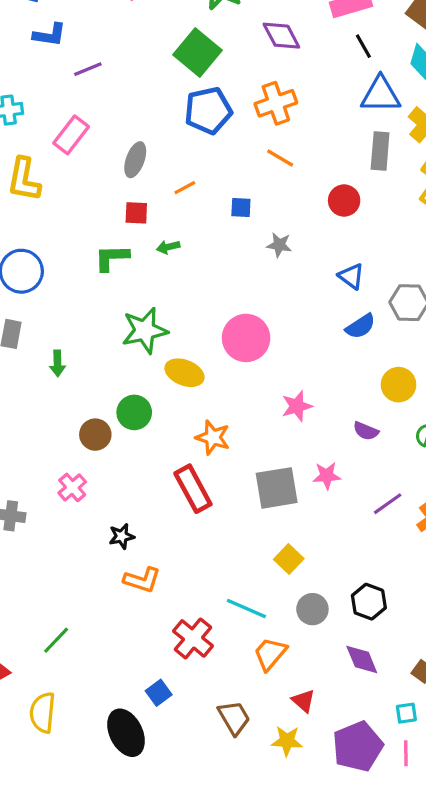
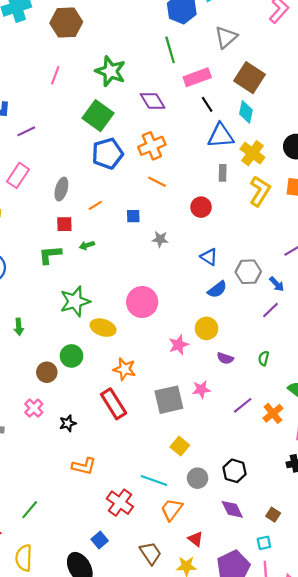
gray rectangle: (380, 151) -> (223, 173), size x0.7
yellow circle: (399, 385) -> (207, 328), moved
black star: (122, 536) -> (68, 423), moved

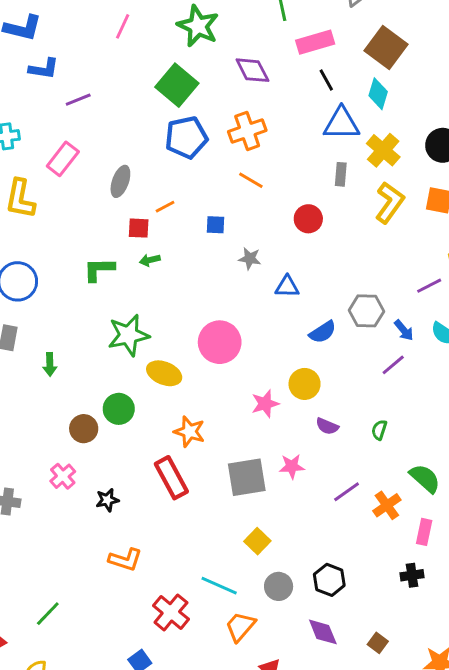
red square: (64, 224) -> (139, 228), moved
blue triangle: (209, 257) -> (287, 287), moved, turned -36

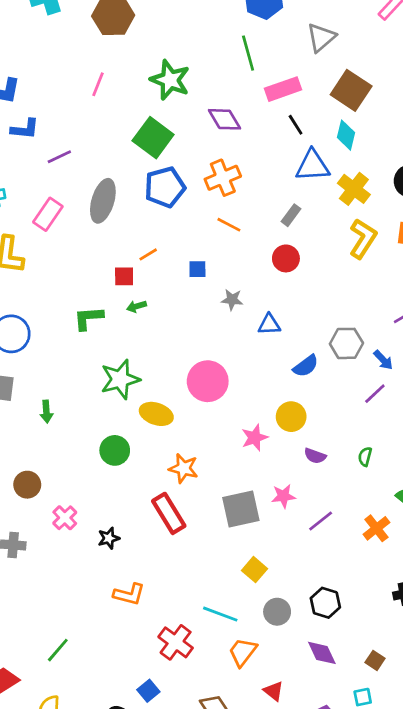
gray rectangle: (341, 174) -> (291, 215), moved, turned 35
gray ellipse: (120, 181) -> (103, 201), moved, size x1.4
brown circle: (84, 429) -> (27, 485), moved
purple line: (347, 492) -> (321, 521), moved

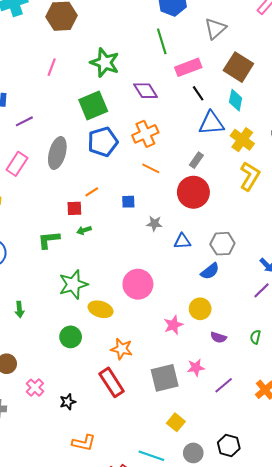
green square: (153, 138) -> (93, 105), turned 32
red circle: (286, 258) -> (193, 192), size x1.6
gray hexagon: (346, 343) -> (222, 244), moved

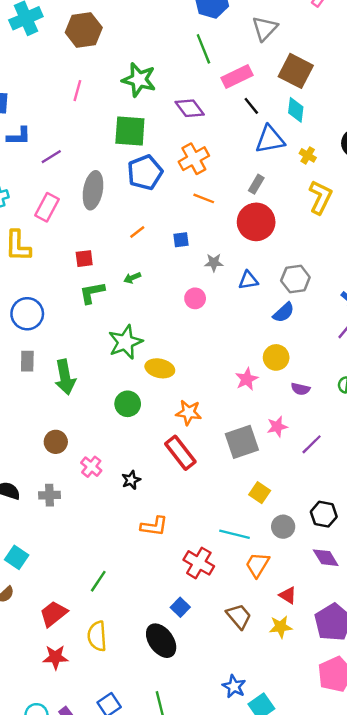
green square: (93, 105) -> (130, 131), turned 32
yellow cross: (242, 140) -> (308, 155), size x0.6
red square: (74, 208) -> (84, 259), moved
pink circle: (138, 284) -> (195, 298), moved, size x0.6
green arrow: (19, 310) -> (65, 377), size x1.8

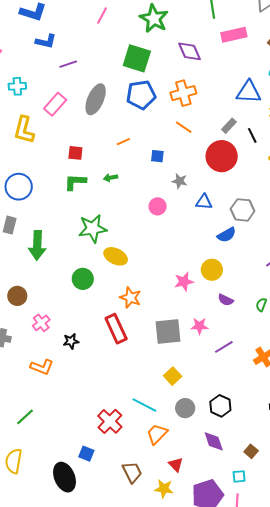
black line: (251, 106) -> (252, 135), moved
orange L-shape: (154, 526) -> (42, 367), moved
blue square: (180, 607) -> (86, 454), turned -35

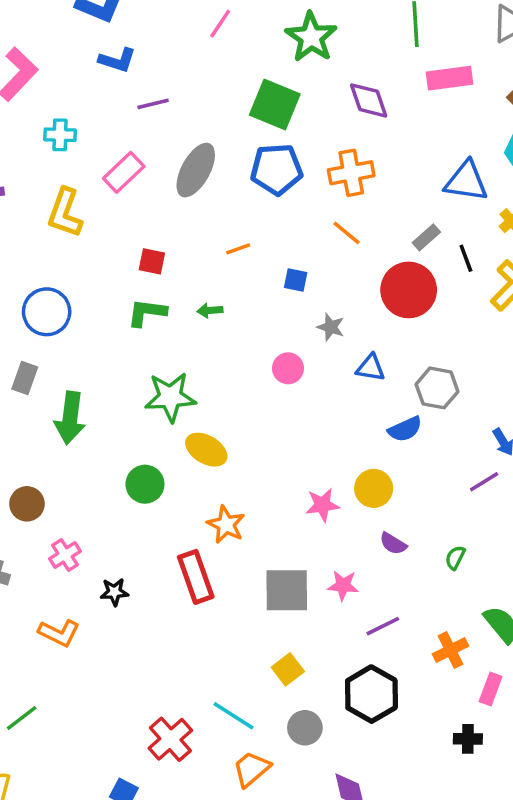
black hexagon: (220, 406) -> (371, 694), moved, size x1.4

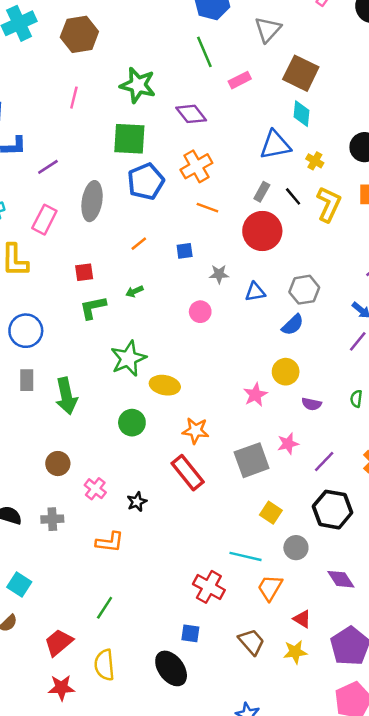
pink rectangle: (449, 78) -> (240, 80), size x0.7

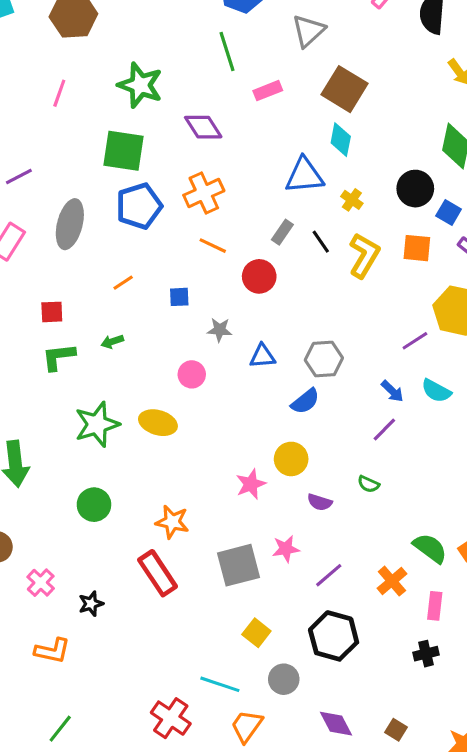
red circle: (262, 231) -> (259, 276), moved, size x0.7
yellow ellipse: (165, 385) -> (158, 423), moved
green semicircle: (356, 399) -> (368, 484), moved, turned -78
green line: (105, 608) -> (60, 729), moved

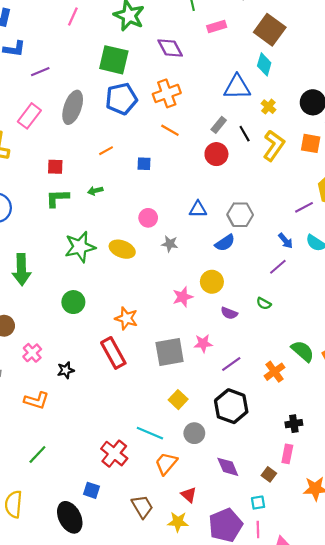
red circle: (259, 276) -> (216, 154), moved
gray star: (220, 330) -> (170, 244), moved
pink rectangle: (435, 606) -> (287, 454), moved

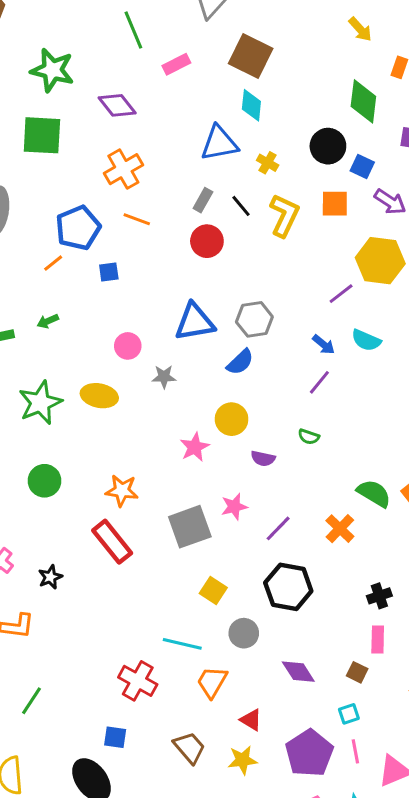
blue pentagon: (121, 99) -> (78, 228), moved
blue triangle: (198, 209) -> (195, 322), size x1.6

